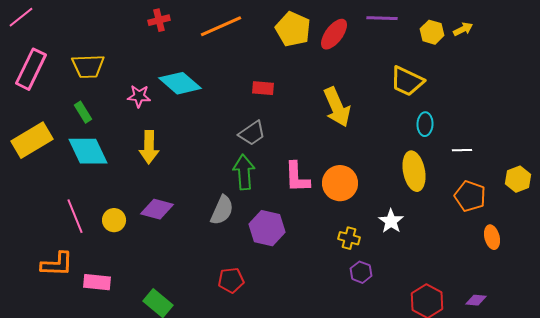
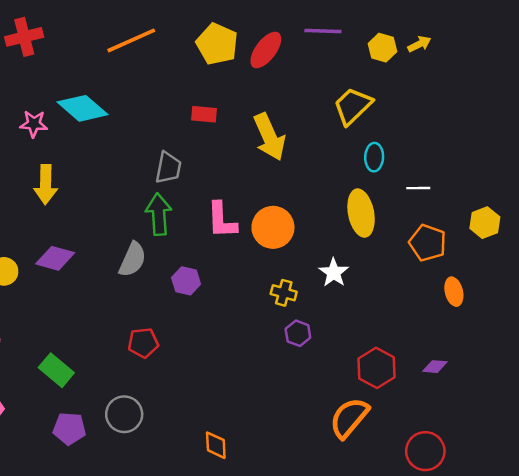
red cross: (159, 20) -> (24, 37), moved, size x1.4
yellow trapezoid: (407, 81) -> (353, 106), turned 111
red rectangle: (263, 88) -> (204, 114), moved
gray trapezoid: (252, 133) -> (168, 168), turned -44
purple hexagon: (267, 228) -> (186, 281), size x0.7

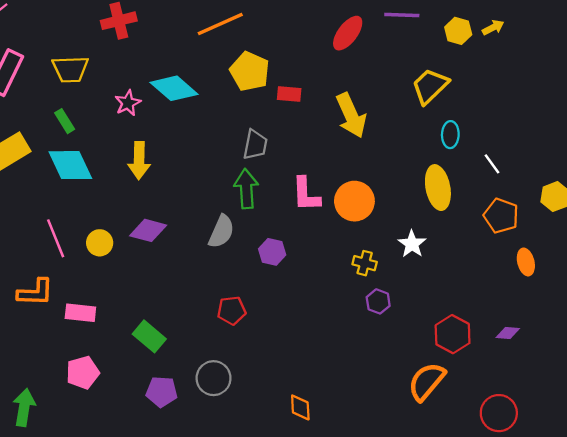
yellow pentagon: (217, 44) -> (250, 71), moved
pink star: (34, 124) -> (128, 103), turned -30
white line: (418, 188) -> (492, 164), turned 55

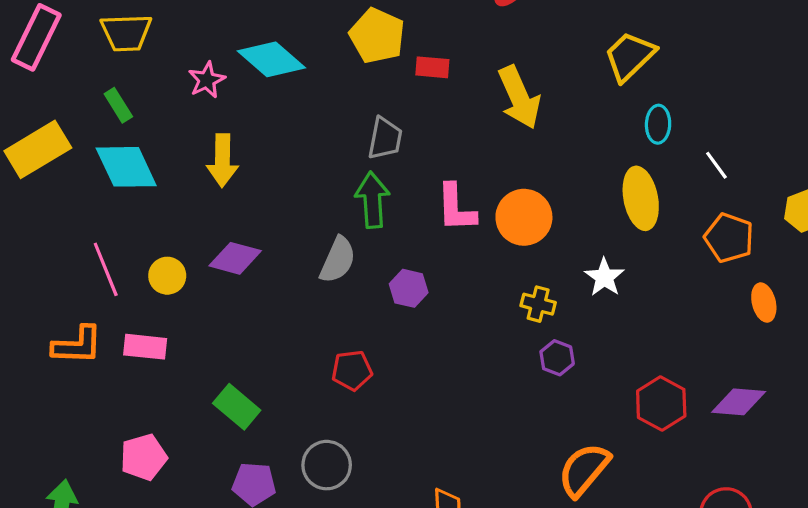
pink rectangle: (80, 313) -> (145, 347), moved
purple diamond: (508, 333) -> (739, 402), size x1.6
orange semicircle: (427, 382) -> (584, 470), moved

